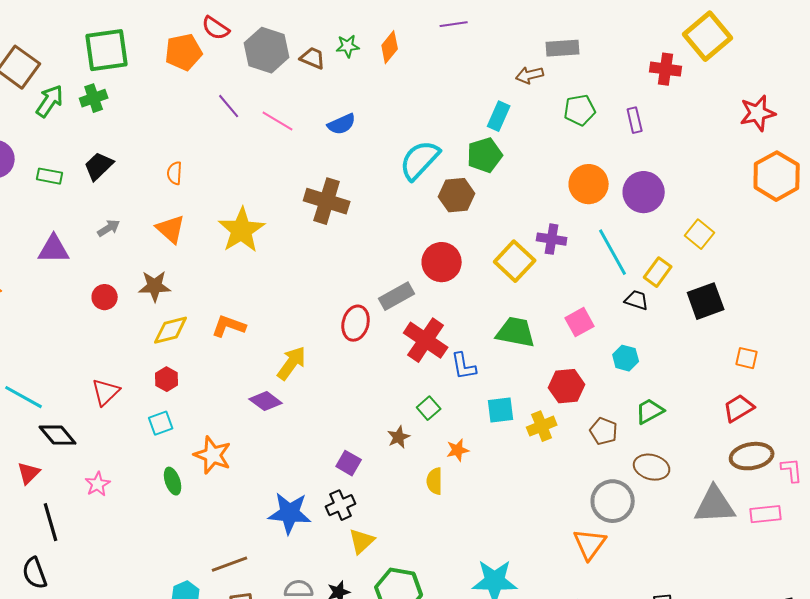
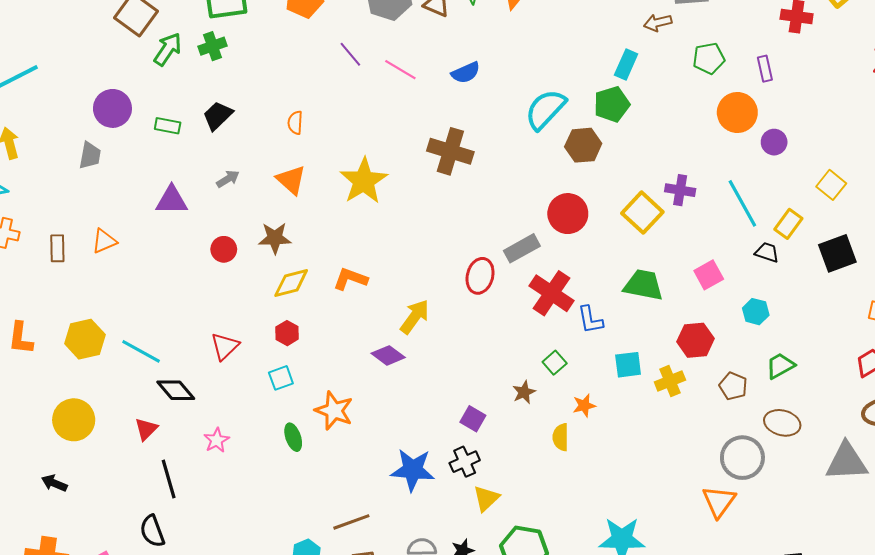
orange circle: (589, 184) -> (737, 112), moved
purple circle: (644, 192) -> (774, 142), size x0.6

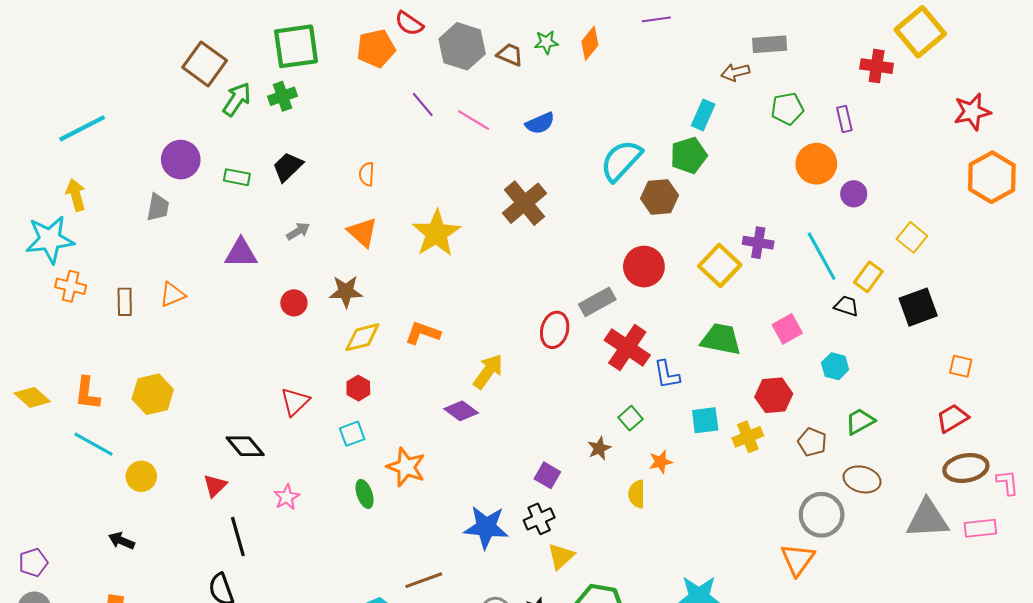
brown cross: (450, 151) -> (524, 203), turned 33
cyan line: (141, 351) -> (93, 444), moved
yellow circle: (74, 420) -> (141, 476), size x0.7

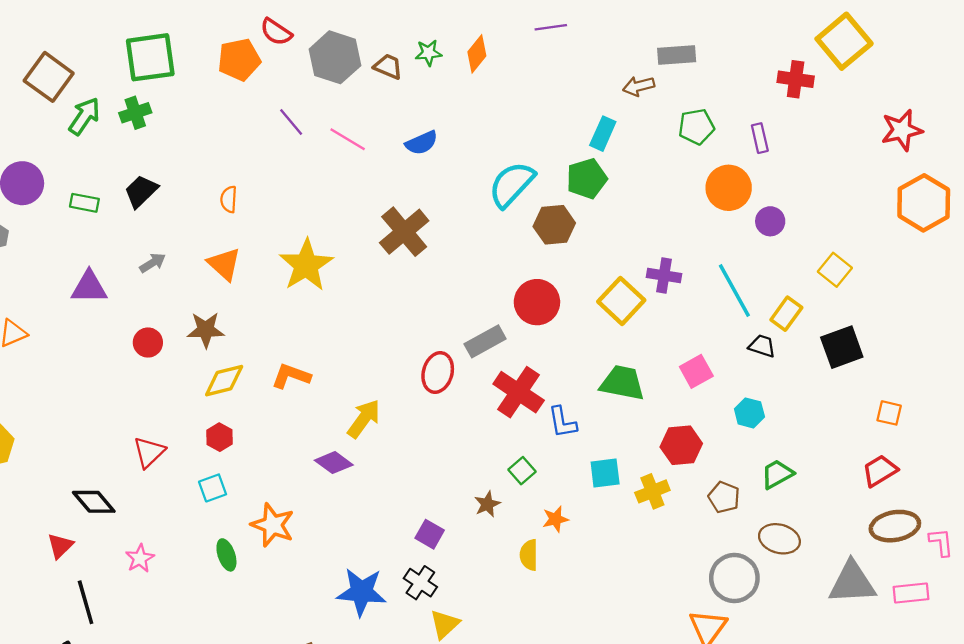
black cross: (539, 519) -> (420, 583), turned -32

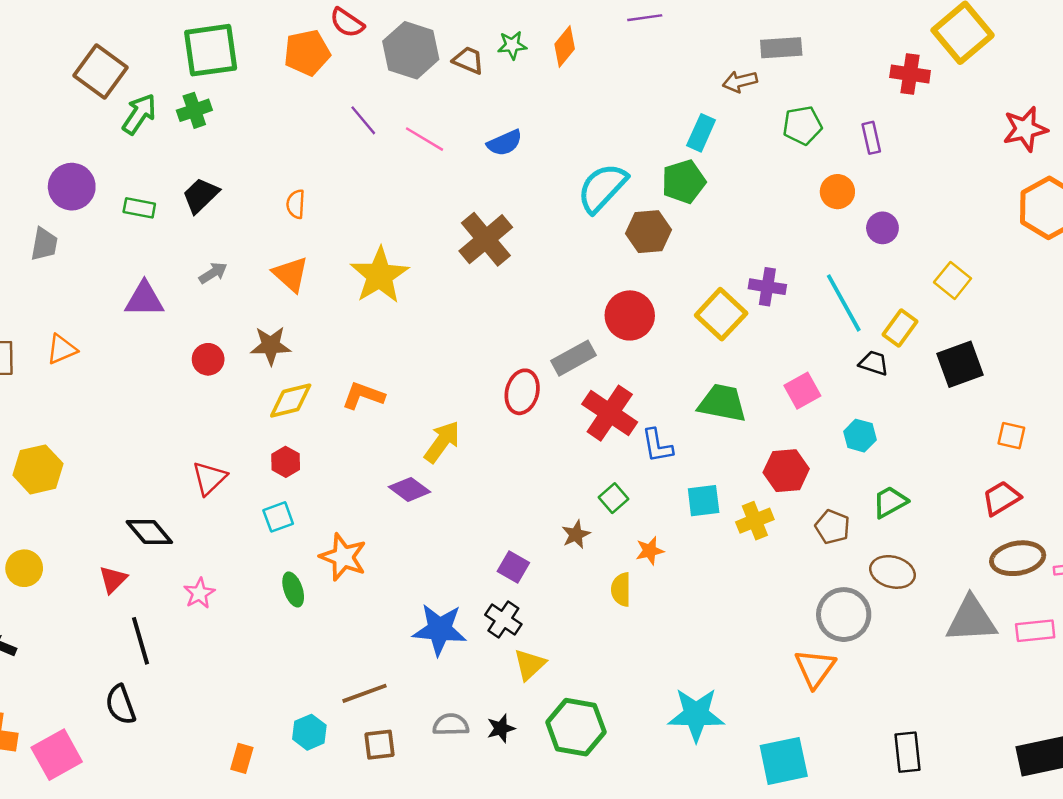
orange circle: (729, 188) -> (837, 192), size x0.7

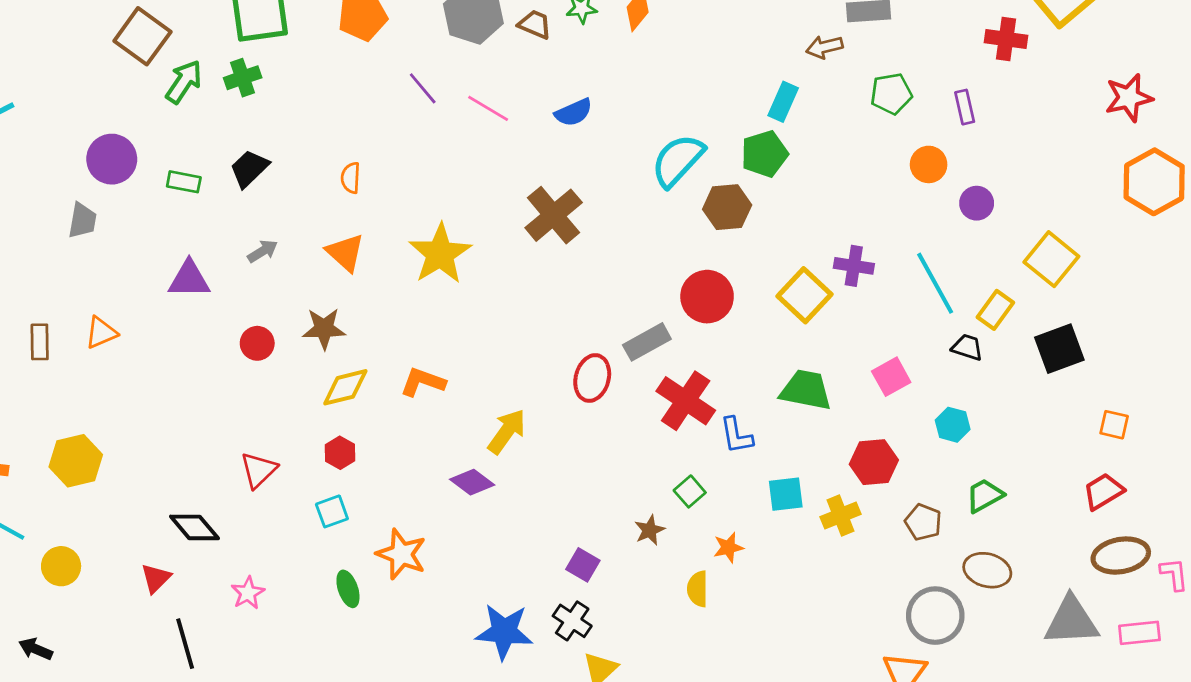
yellow square: (953, 280) -> (1051, 259), size x1.4

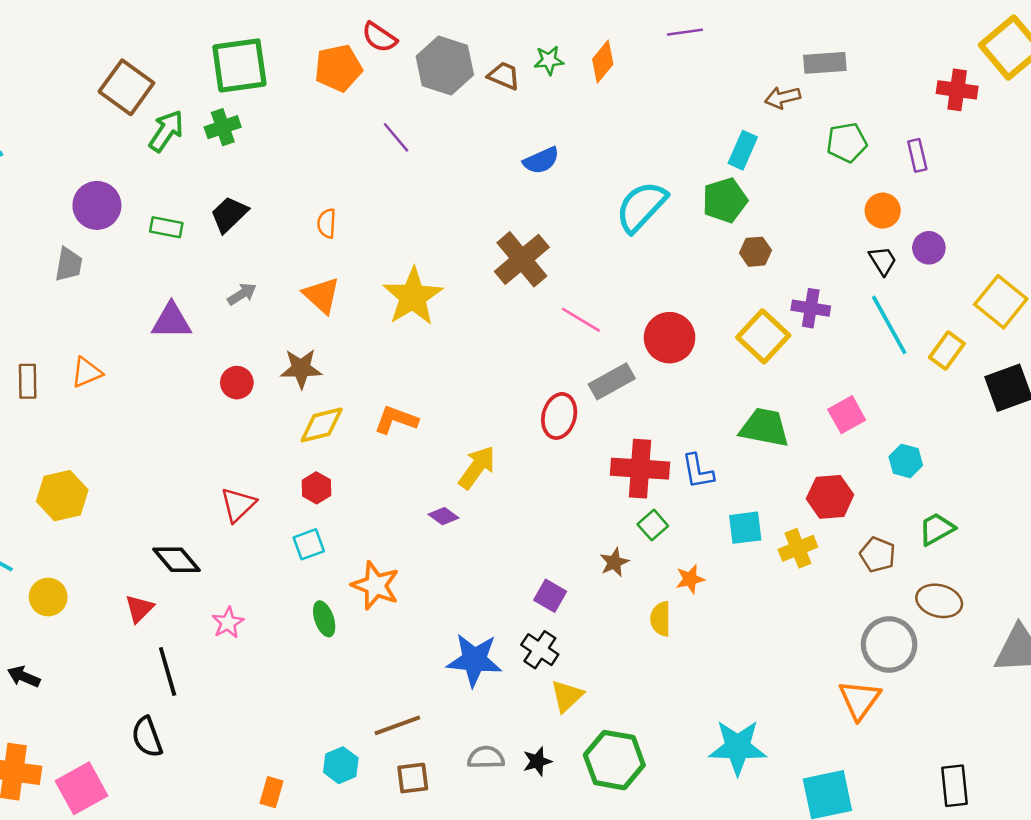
pink line: (488, 108) -> (581, 320), moved
brown hexagon: (727, 207) -> (756, 252), moved, size x0.7
black trapezoid: (967, 347) -> (883, 261), moved, turned 40
red cross: (686, 401) -> (640, 469), moved, turned -30
purple diamond: (472, 482) -> (444, 516), size x0.7

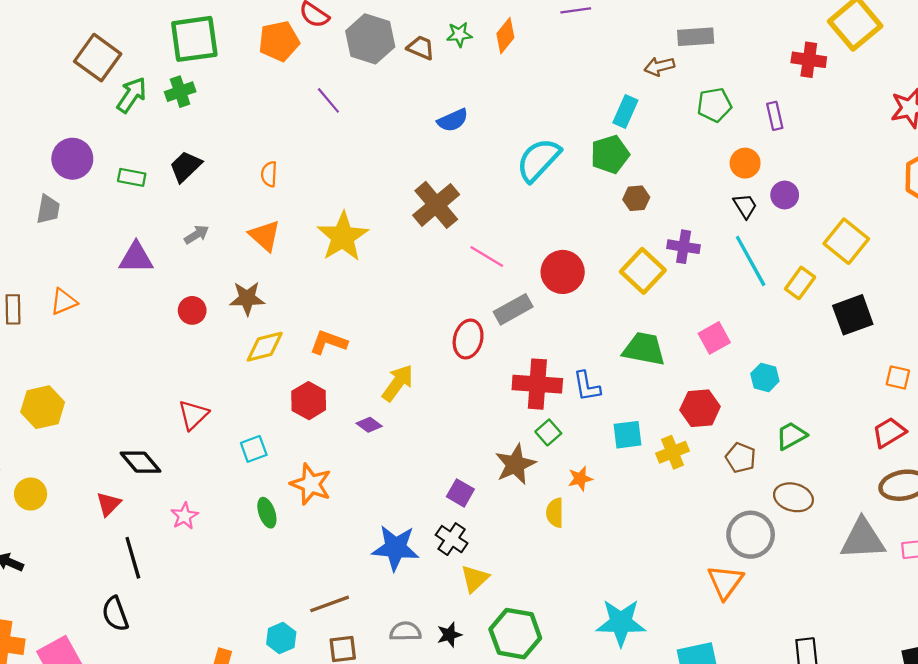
red hexagon: (316, 488) -> (309, 401), moved, size x1.4
brown star: (614, 562) -> (515, 464), size x1.6

